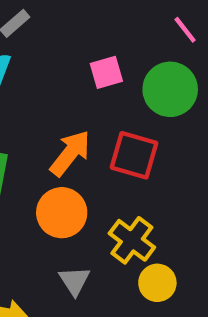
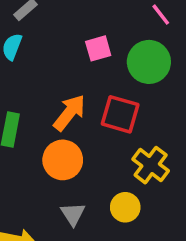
yellow cross: (132, 240) -> (151, 165), moved
yellow circle: (157, 283) -> (125, 207), moved

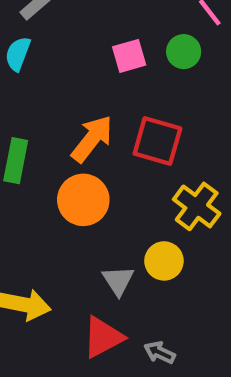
green circle: (149, 62) -> (184, 52), moved, size x0.6
gray triangle: (73, 214) -> (118, 281), moved

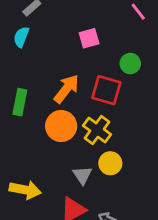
green circle: (184, 52) -> (130, 64), moved
yellow cross: (197, 206) -> (97, 130), moved

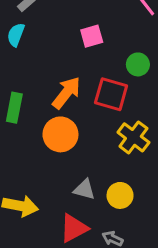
yellow cross: (97, 130) -> (133, 137), moved
yellow circle: (110, 163) -> (120, 195), moved
gray triangle: (82, 175) -> (84, 189), turned -42

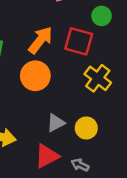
gray triangle: (84, 189) -> (56, 123), turned -42

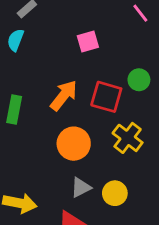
green circle: (102, 16) -> (139, 80), moved
orange circle: (35, 76) -> (74, 144), moved

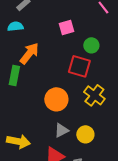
cyan semicircle: (16, 40) -> (15, 26), turned 63
green circle: (139, 80) -> (91, 45), moved
orange arrow: (64, 95) -> (29, 53), moved

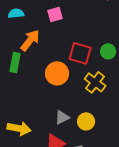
pink square: (66, 27) -> (55, 14), moved
green circle: (91, 45) -> (108, 51), moved
orange circle: (56, 99) -> (57, 73), moved

